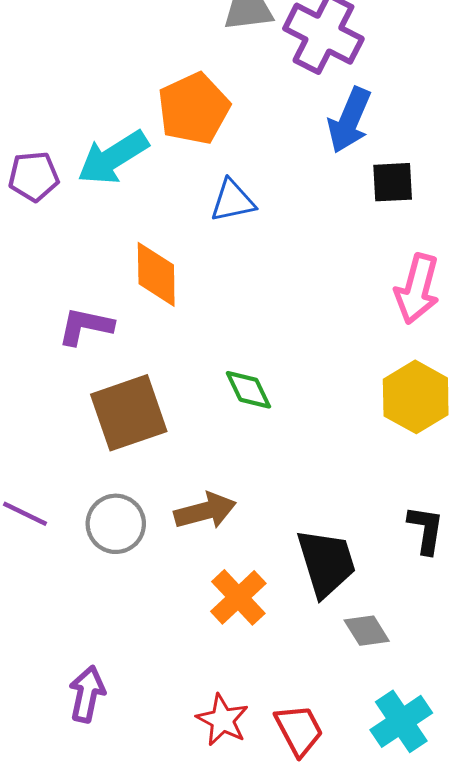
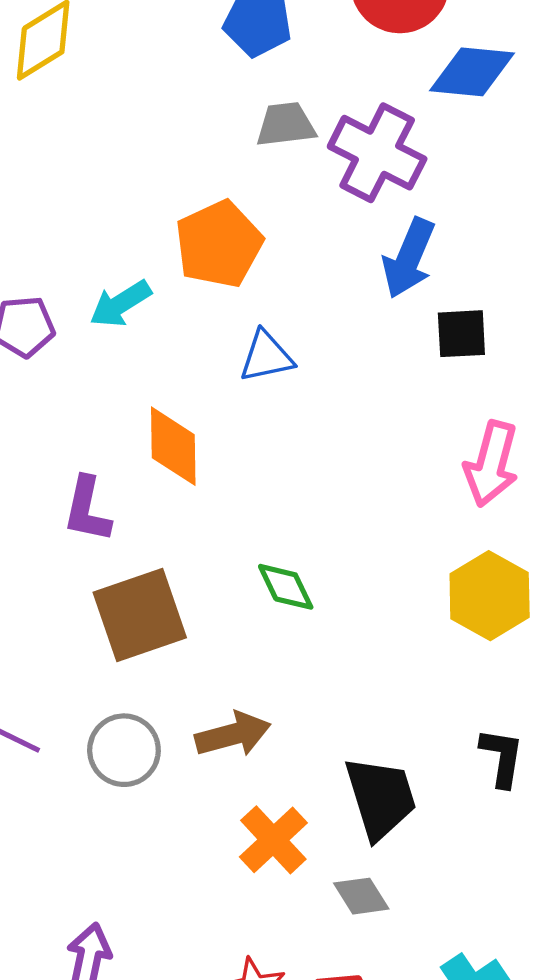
cyan arrow: (113, 158) -> (120, 304), size x0.7
purple L-shape: (86, 326) -> (87, 509), turned -90
gray diamond: (367, 631) -> (361, 896), moved

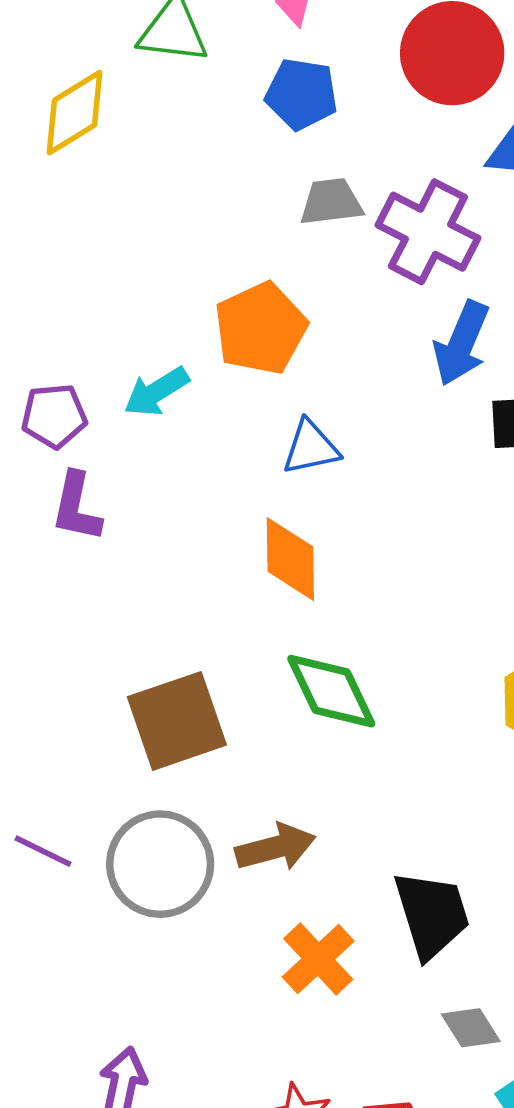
orange diamond: (173, 446) -> (290, 559), moved
purple L-shape: (87, 509) -> (76, 507), moved
green diamond: (286, 587) -> (331, 691), size x1.5
gray circle: (124, 750) -> (160, 864), size x1.4
gray diamond: (361, 896) -> (471, 1028), moved

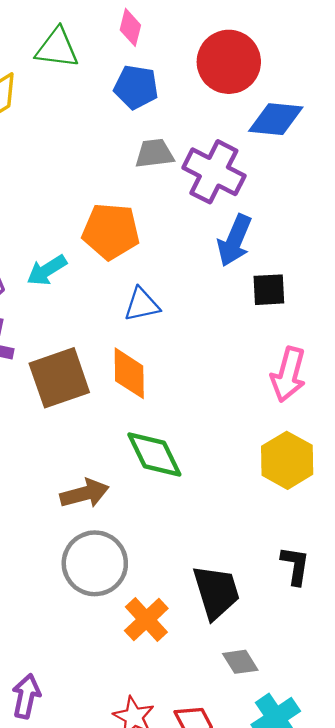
orange pentagon: (261, 328) -> (111, 231), turned 30
brown square: (177, 721) -> (59, 378), moved
brown arrow: (275, 847) -> (85, 493), moved
gray circle: (160, 864) -> (95, 563), moved

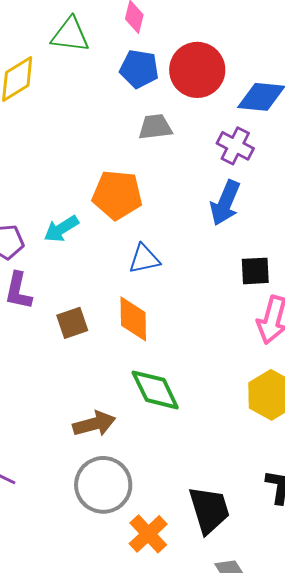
red circle: (229, 62) -> (197, 70), moved
purple cross: (214, 172) -> (235, 146), moved, size x0.7
black square: (269, 290) -> (255, 271), moved
brown square: (59, 378) -> (72, 323), size x0.6

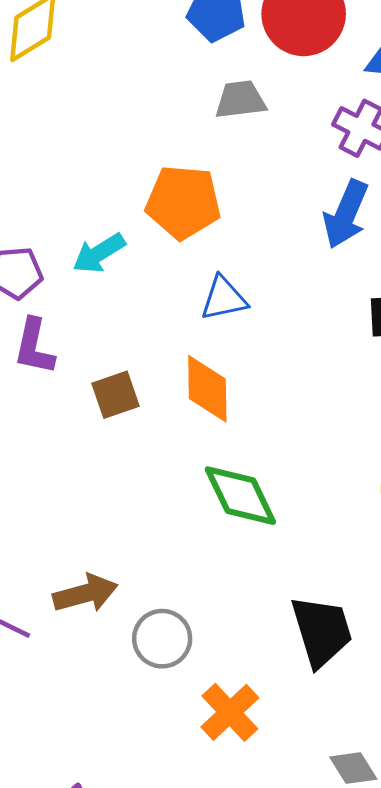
brown arrow: (94, 424) -> (85, 593), moved
gray circle: (103, 485) -> (162, 639), size x0.7
black trapezoid: (209, 510) -> (322, 631), moved

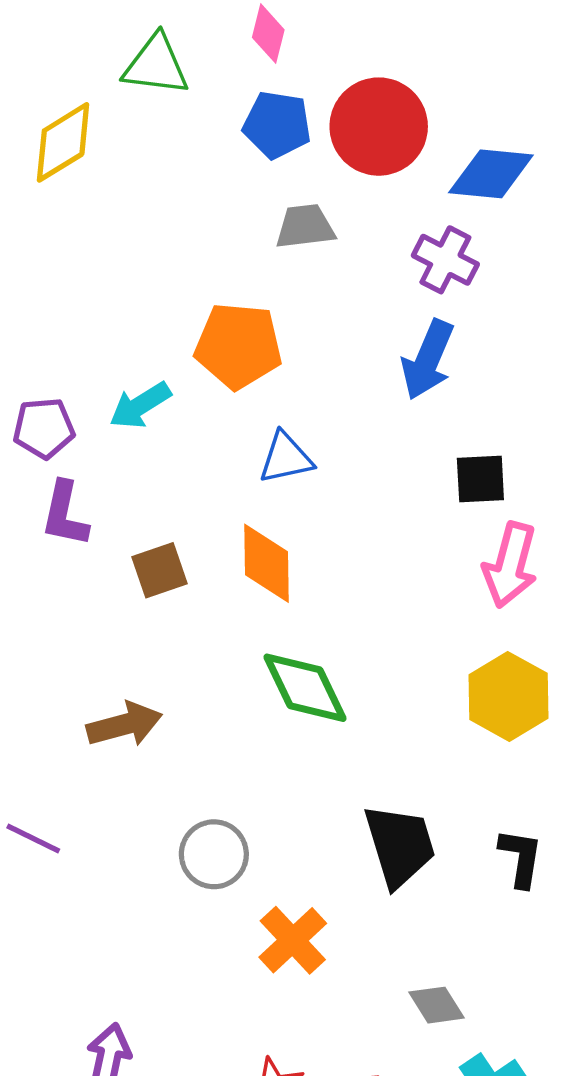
brown arrow: (85, 593) -> (124, 725), moved

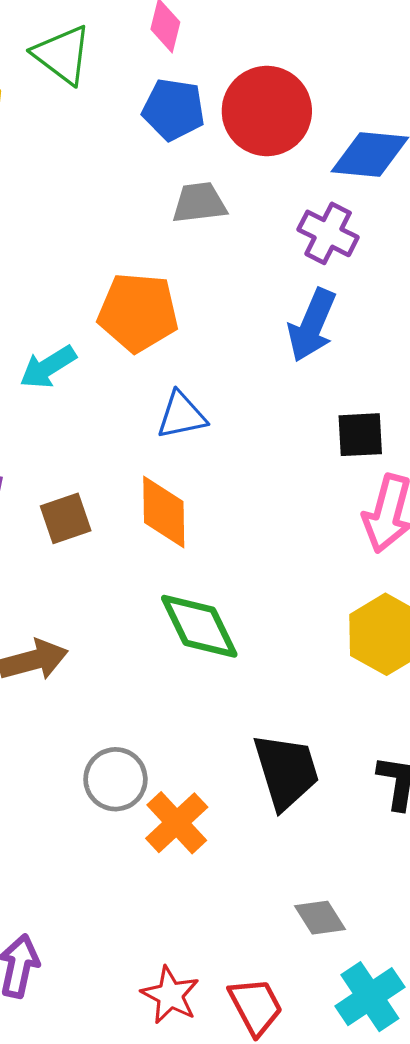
green triangle: (156, 65) -> (62, 55), turned 30
orange cross: (293, 940) -> (177, 823), moved

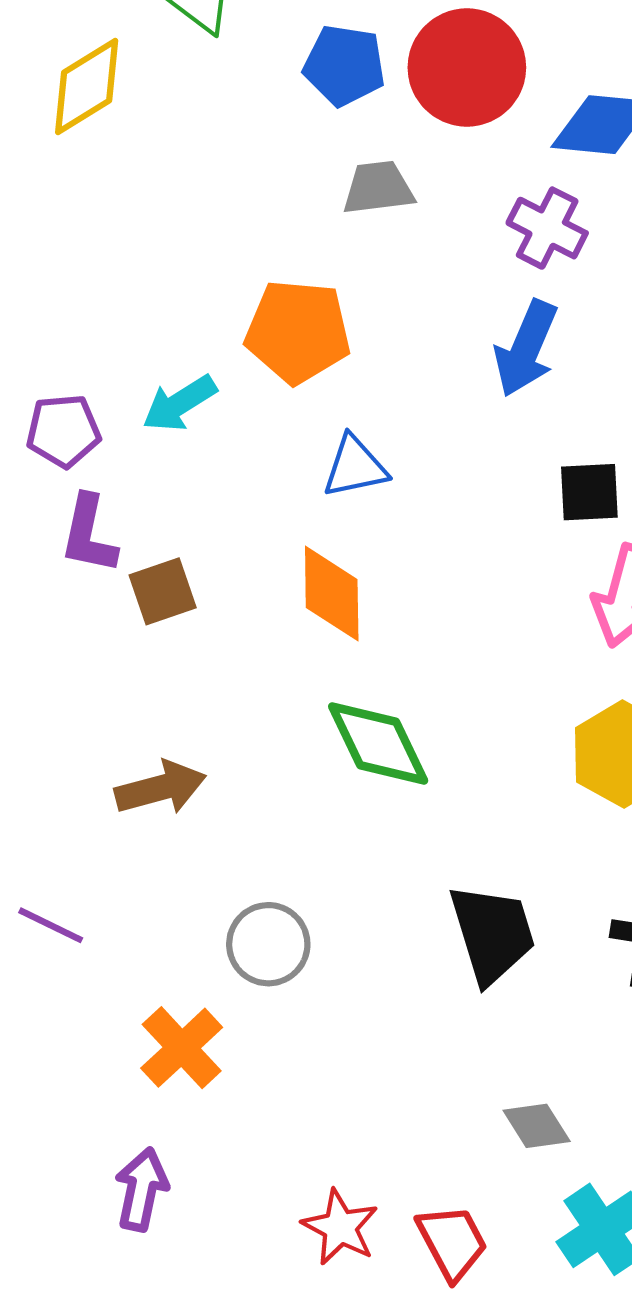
brown square: (66, 518) -> (163, 591), moved
orange cross: (177, 823) -> (182, 1048), moved

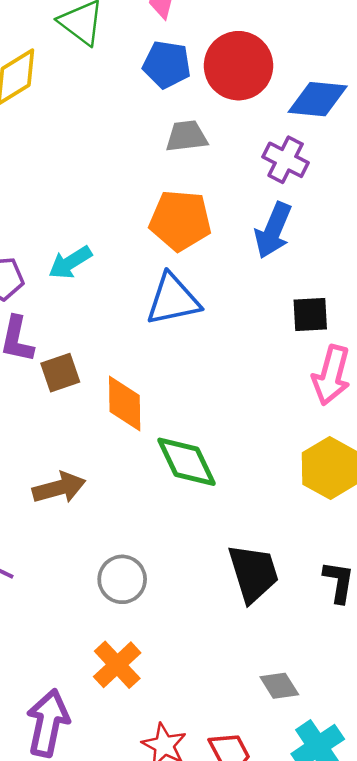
orange pentagon: (298, 332) -> (180, 220), moved
blue triangle: (355, 467) -> (173, 300), size x1.4
orange diamond: (332, 594) -> (125, 404), moved
orange cross: (182, 1048) -> (117, 665), moved
purple arrow: (142, 1189) -> (48, 723), size x1.4

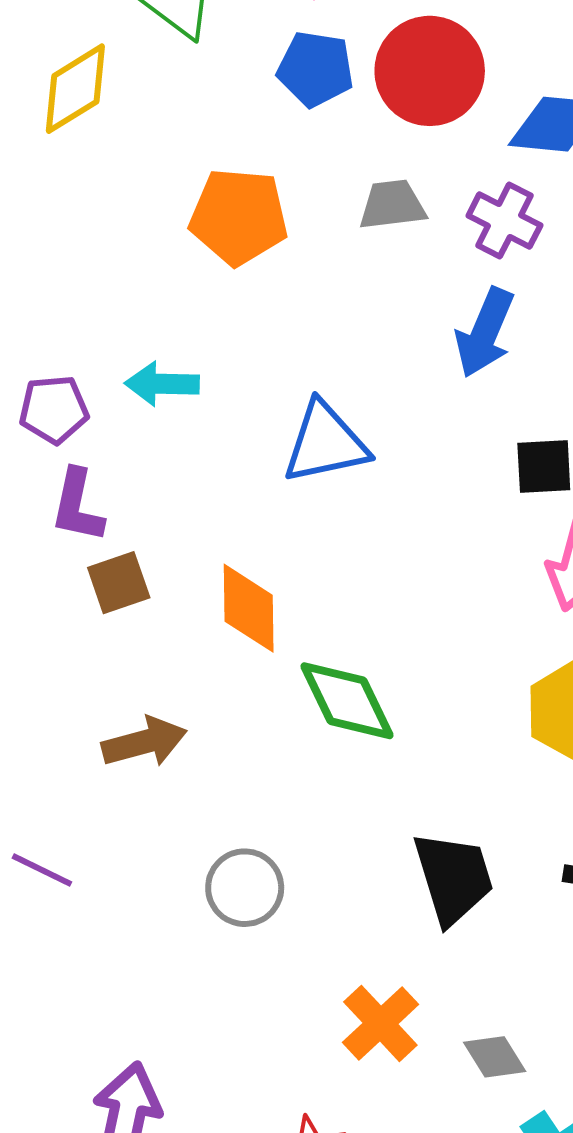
gray trapezoid: (186, 136) -> (392, 205), moved
orange pentagon: (180, 220) -> (239, 217), moved
cyan arrow: (70, 262) -> (162, 384), turned 33
brown square: (60, 373) -> (119, 583), moved
orange cross: (117, 665) -> (380, 1023), moved

